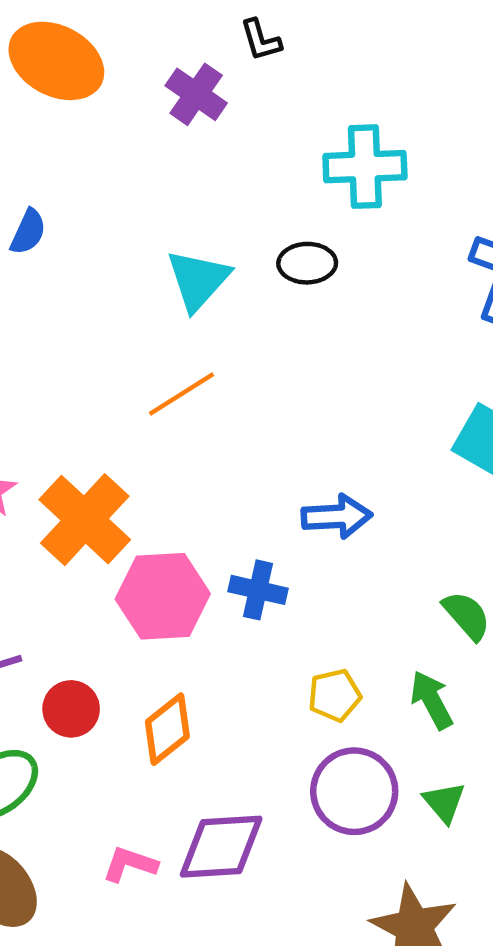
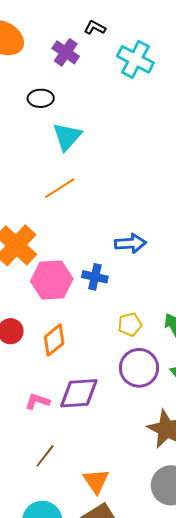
black L-shape: (261, 40) -> (95, 28), turned 135
cyan cross: (365, 167) -> (135, 59), moved, turned 30
black ellipse: (307, 263) -> (41, 98), moved

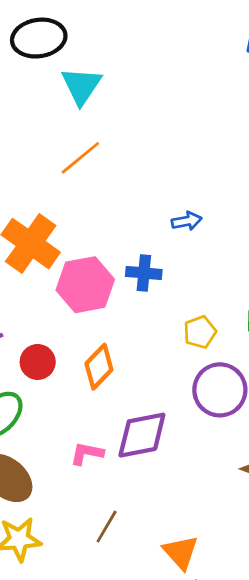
black ellipse: (41, 98) -> (39, 38), size x1.5
blue arrow: (130, 243) -> (187, 221), size x0.7

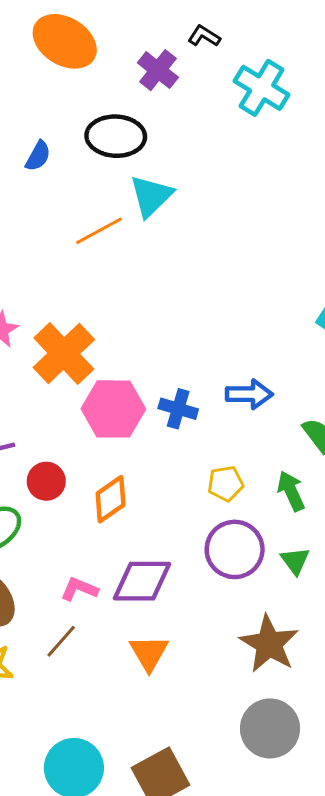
orange line: (80, 158) -> (99, 231), moved
blue arrow: (187, 221) -> (249, 394), moved, size x1.4
brown line: (107, 527) -> (61, 641), moved
orange triangle: (181, 552) -> (149, 653), moved

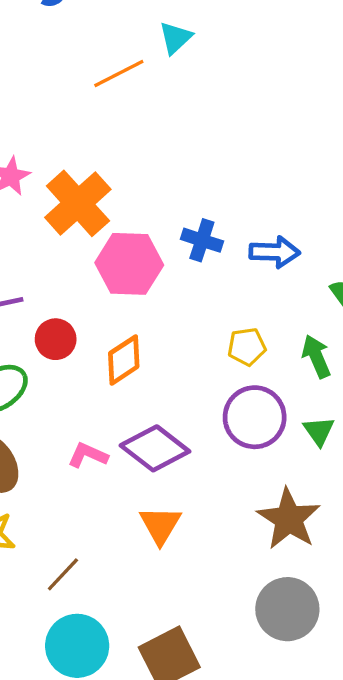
cyan triangle: (151, 196) -> (175, 38), size x0.7
blue cross: (178, 409) -> (202, 240), moved
purple diamond: (142, 581) -> (155, 448), turned 36
brown line: (61, 641) -> (63, 574), moved

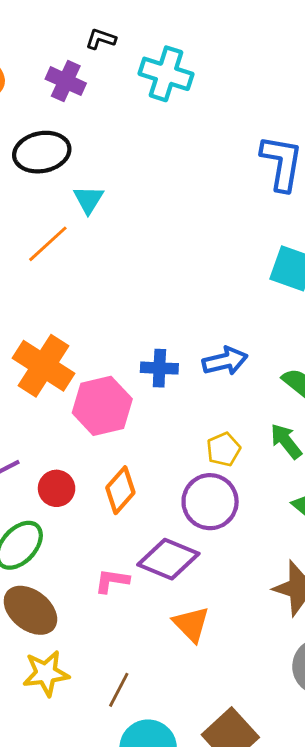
purple circle: (255, 417) -> (210, 502), moved

